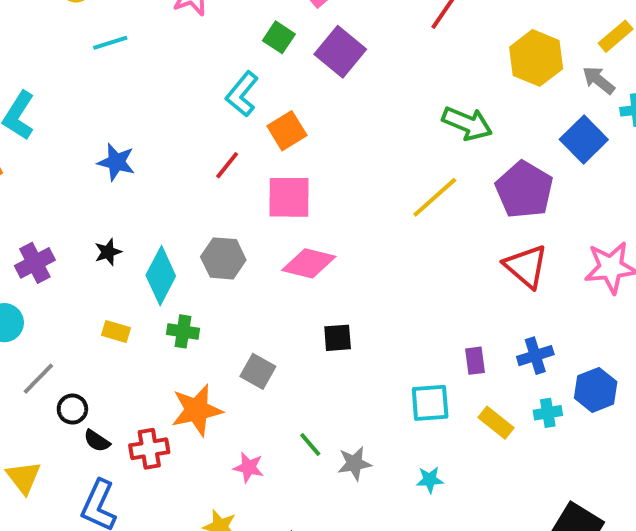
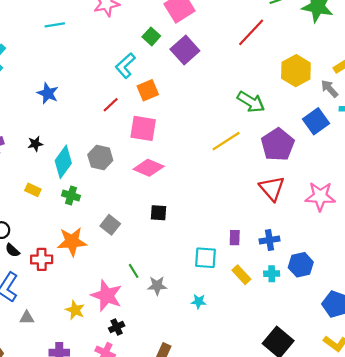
pink star: (249, 467) -> (107, 296), moved, size x1.8

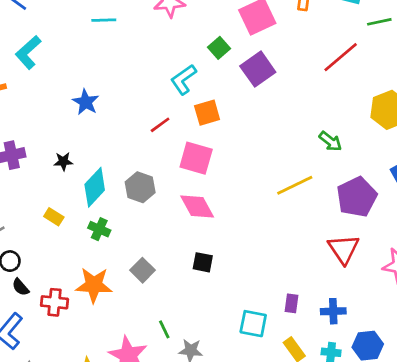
green arrow: (251, 102) -> (330, 141), size x0.7
pink diamond: (149, 168) -> (197, 207), turned 32

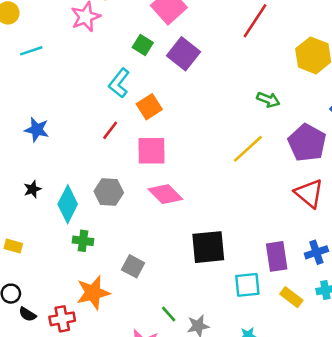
yellow rectangle: (54, 217) -> (13, 246), moved
black square: (203, 262) -> (208, 247), moved, size x1.8
purple rectangle: (291, 303) -> (277, 256), size x1.6

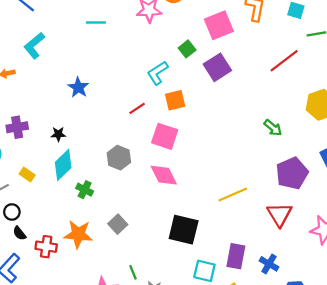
yellow line: (248, 149) -> (233, 194), moved
cyan diamond: (68, 204) -> (63, 165), moved
blue cross: (316, 252) -> (269, 264), turned 30

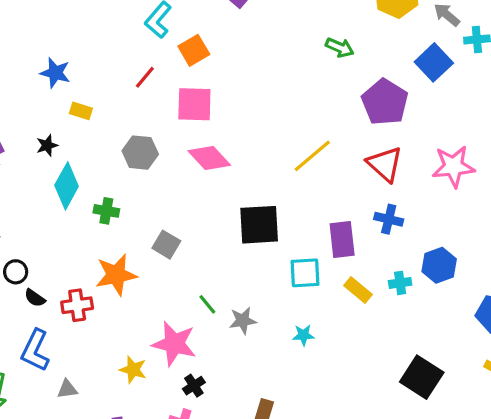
yellow rectangle: (27, 174) -> (81, 111), moved
blue cross: (269, 264) -> (389, 219), moved

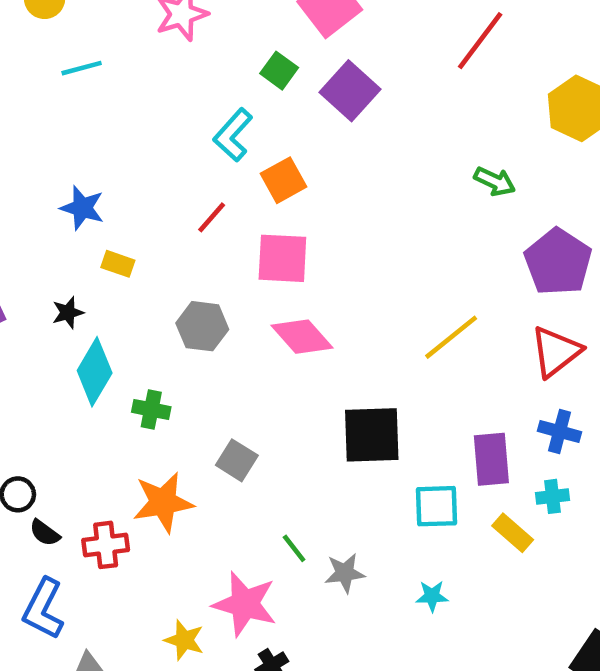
red triangle: (385, 164) -> (556, 352), turned 39
cyan cross: (400, 283) -> (552, 496), moved

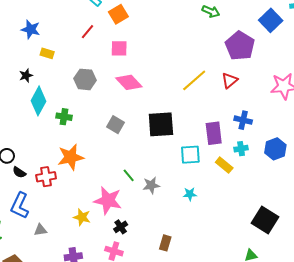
pink square: (282, 258) -> (119, 48), size x0.7
red triangle: (556, 352) -> (230, 81), moved, size x0.7
gray square: (237, 460) -> (116, 125), moved

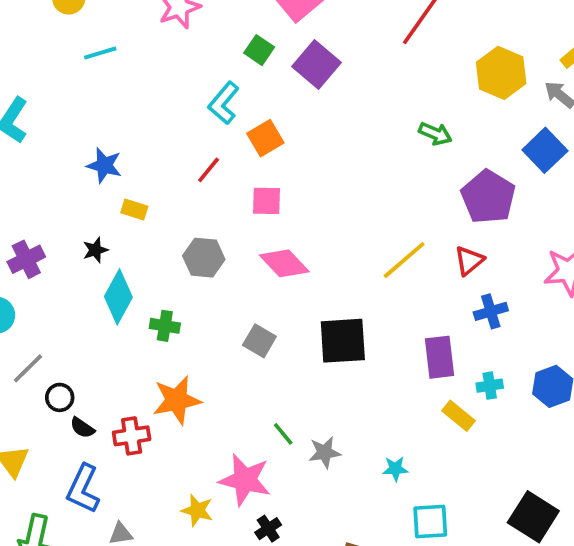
blue cross: (243, 120) -> (491, 311), moved, turned -30
cyan square: (190, 155) -> (430, 521), moved

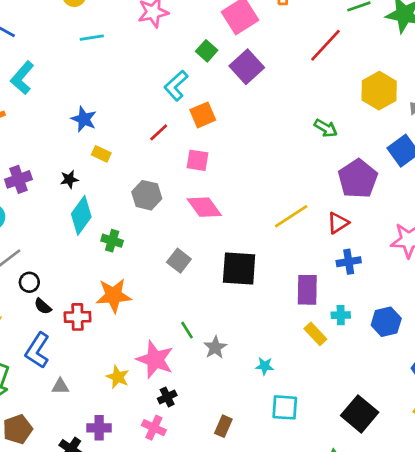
gray star: (325, 452) -> (215, 347), turned -30

